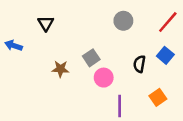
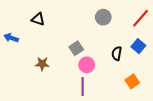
black triangle: (46, 23) -> (38, 19), turned -40
brown star: (60, 69) -> (42, 64), moved
purple line: (120, 106) -> (83, 87), moved

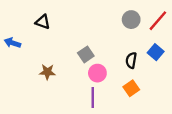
gray circle: (103, 17) -> (131, 20), moved
orange square: (132, 81) -> (131, 88), moved

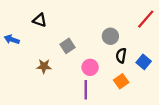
gray circle: (131, 20) -> (110, 36), moved
blue square: (156, 52) -> (144, 62), moved
gray square: (86, 54) -> (68, 46), moved

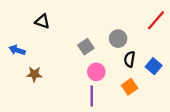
blue arrow: (12, 39) -> (17, 50), moved
gray square: (68, 46) -> (86, 47), moved
brown star: (44, 66) -> (34, 74), moved

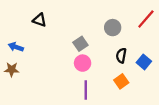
gray circle: (118, 39) -> (113, 28), moved
pink circle: (96, 72) -> (83, 63), moved
brown star: (34, 74) -> (12, 70), moved

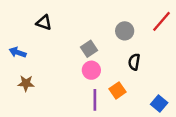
blue square: (144, 62) -> (159, 103), moved
brown star: (12, 70) -> (26, 83), moved
orange square: (121, 81) -> (118, 90), moved

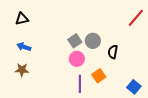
black triangle: (44, 23) -> (22, 19), moved, turned -32
gray circle: (125, 31) -> (93, 41), moved
blue arrow: (18, 52) -> (24, 47), moved

